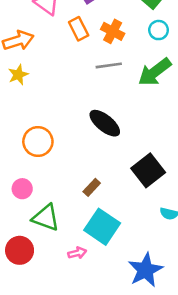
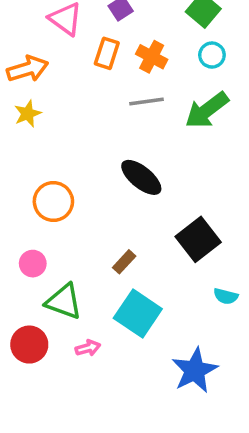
orange rectangle: (79, 29) -> (107, 53), turned 45
pink arrow: (77, 253) -> (88, 348), moved

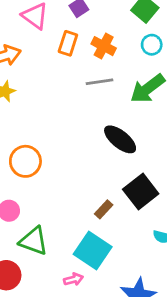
black ellipse: (141, 177) -> (120, 139), moved
brown rectangle: (124, 262) -> (104, 209), moved
pink arrow: (88, 348) -> (73, 279), moved

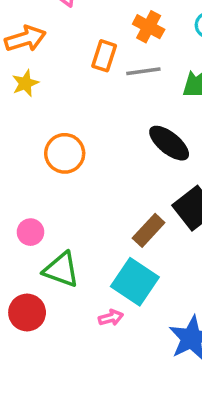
orange rectangle: (68, 43) -> (104, 56), moved
orange circle: (25, 161) -> (65, 153), moved
brown rectangle: (104, 209) -> (149, 230), size x1.4

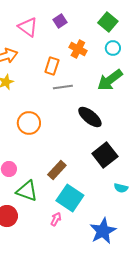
gray line: (143, 71) -> (63, 87), moved
brown rectangle: (149, 230) -> (57, 170), moved
pink arrow: (111, 318) -> (56, 219), turned -48

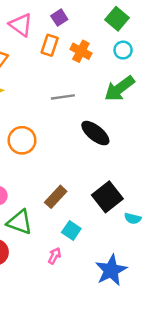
orange rectangle: (52, 66) -> (50, 45), moved
black square: (105, 155) -> (107, 197), moved
cyan square: (70, 198) -> (71, 231), size x0.6

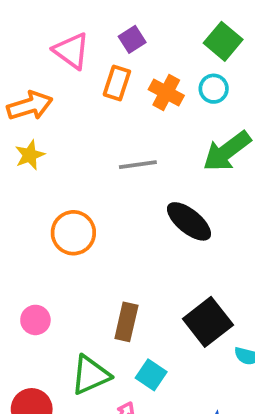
cyan circle: (123, 50) -> (214, 89), moved
brown rectangle: (56, 197) -> (126, 322), turned -30
green triangle: (20, 222) -> (90, 375), moved, turned -44

